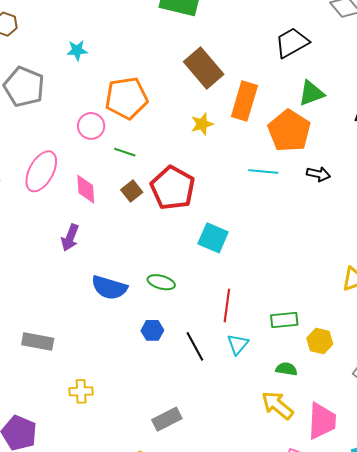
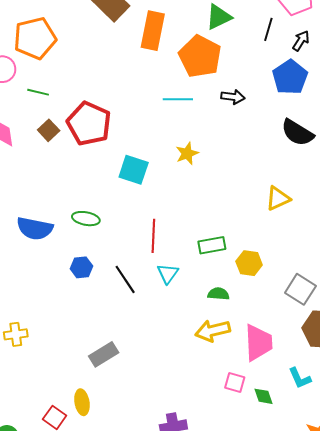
yellow star: (202, 124) -> (187, 153), moved
yellow arrow: (277, 405) -> (213, 331), turned -48

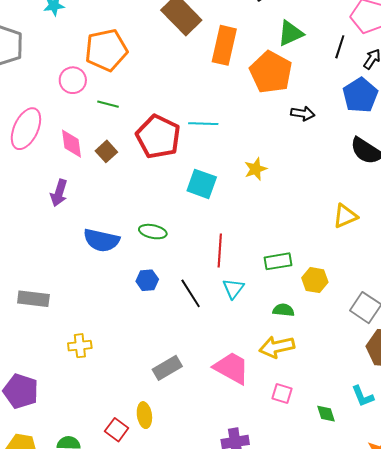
cyan line: (178, 99) -> (203, 124), moved
brown square: (49, 130) -> (106, 151), moved
pink trapezoid: (258, 343) -> (232, 368), moved, turned -60
pink square: (235, 383) -> (282, 394), moved

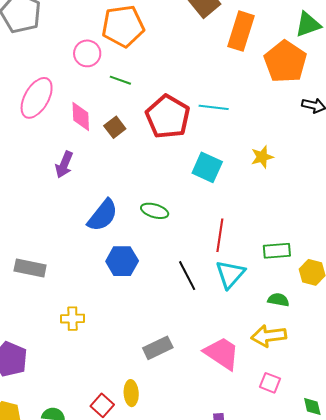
blue semicircle: (101, 240) -> (103, 215), turned -69
blue hexagon: (147, 280) -> (122, 261), moved, size x1.4
cyan triangle: (233, 289) -> (230, 274), size x1.4

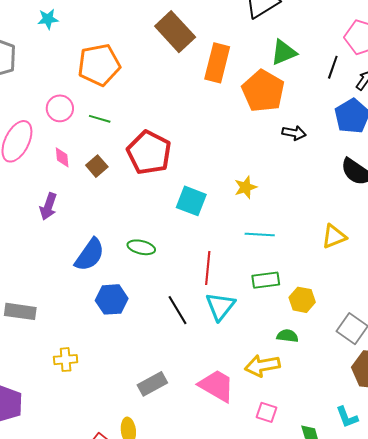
pink circle: (87, 53) -> (60, 108), moved
cyan line: (214, 107) -> (260, 234), moved
pink diamond: (81, 116) -> (62, 157), size x0.7
green semicircle: (278, 300) -> (287, 336), moved

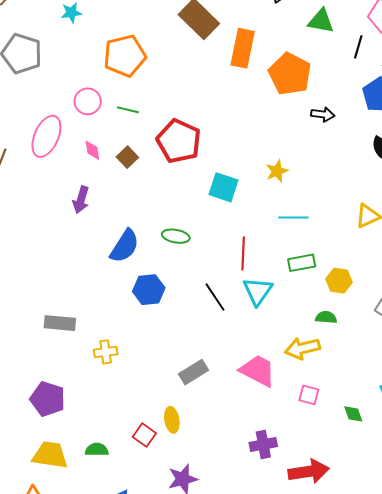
green triangle: (284, 52) -> (321, 21), moved, turned 36
gray rectangle: (20, 311) -> (60, 323), moved

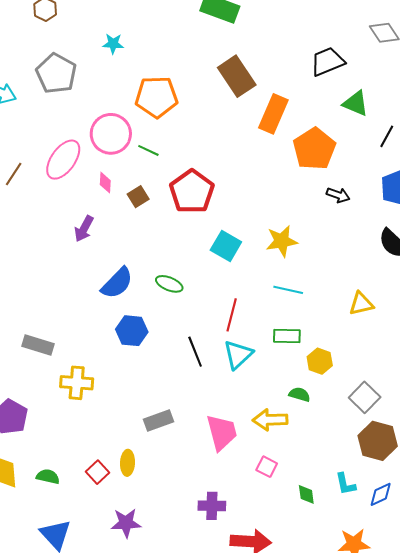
pink circle: (88, 101) -> (111, 134), size x1.5
yellow star: (277, 171) -> (282, 241), size x1.4
yellow cross: (106, 352) -> (77, 383), size x1.4
pink trapezoid: (258, 371) -> (222, 432), turned 36

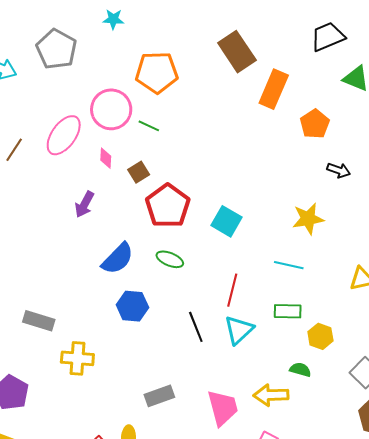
orange pentagon: (314, 149) -> (315, 124), size x0.7
red pentagon: (192, 192) -> (168, 206), moved
yellow star: (282, 241) -> (308, 219), moved

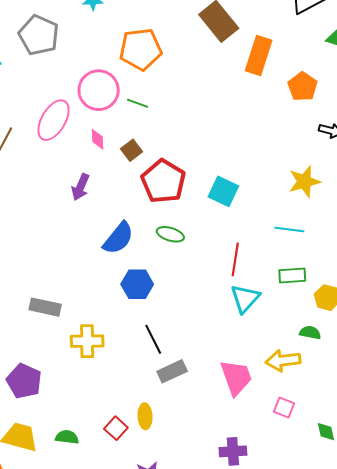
black line: (196, 327) -> (153, 339), moved

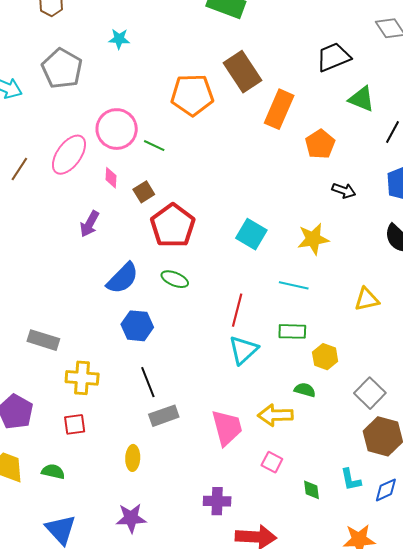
orange pentagon: (141, 49) -> (192, 95), moved
cyan square: (223, 191) -> (251, 234), moved
red square: (116, 428) -> (75, 424), moved, turned 35

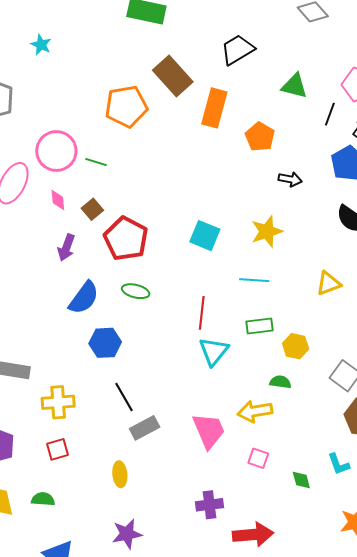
cyan star: (119, 39) -> (41, 45), moved, turned 30
black trapezoid: (333, 57) -> (238, 50), moved
purple arrow: (90, 224) -> (66, 248), moved

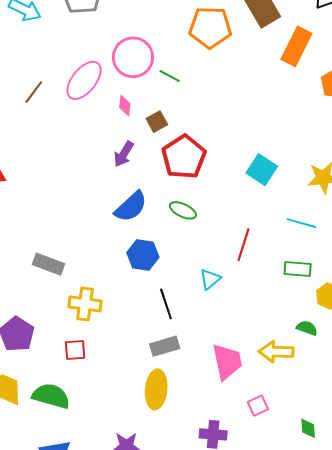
cyan triangle: (214, 351) -> (210, 279), moved, size x0.7
black line: (124, 397) -> (166, 304), moved
pink square: (258, 458) -> (258, 406), moved, turned 35
yellow ellipse: (120, 474) -> (156, 389), moved, size x1.5
green semicircle: (43, 499) -> (51, 396), size x1.6

